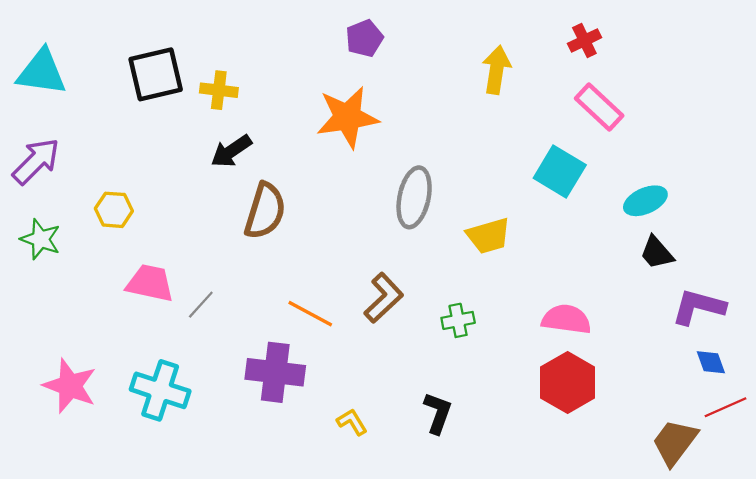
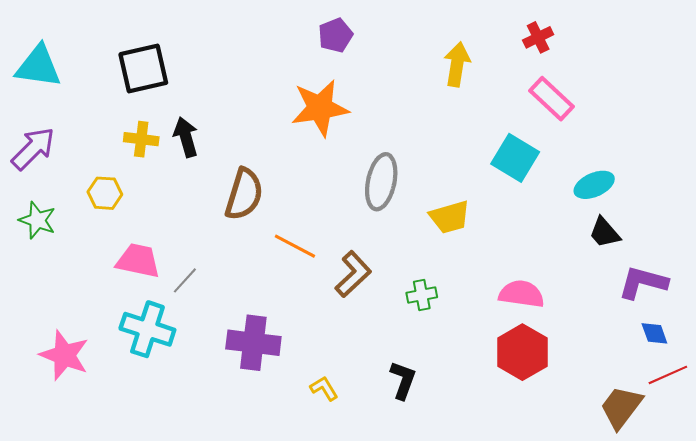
yellow cross: (219, 90) -> (141, 139), moved
black arrow: (231, 151) -> (186, 137), moved, turned 108
orange line: (310, 314) -> (295, 246), moved
cyan cross: (160, 390) -> (147, 329), moved

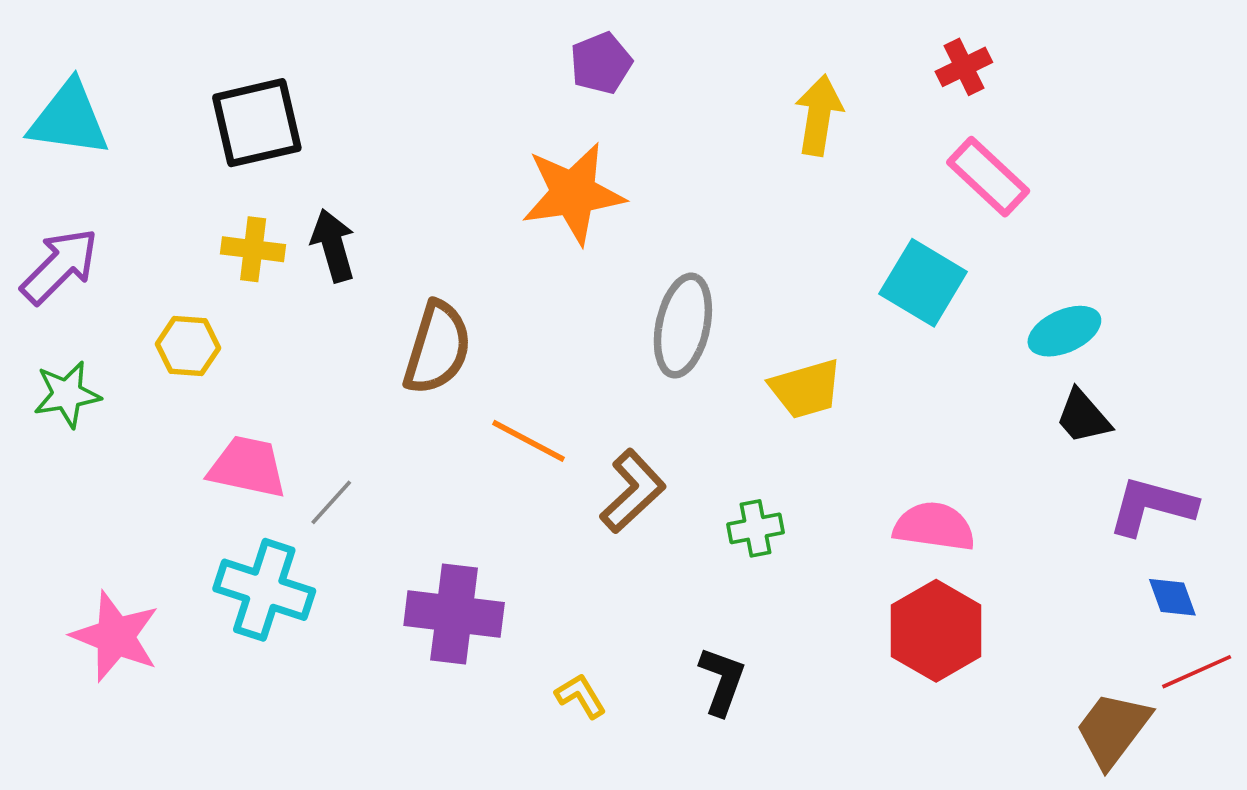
green star: (37, 220) -> (67, 394), turned -30

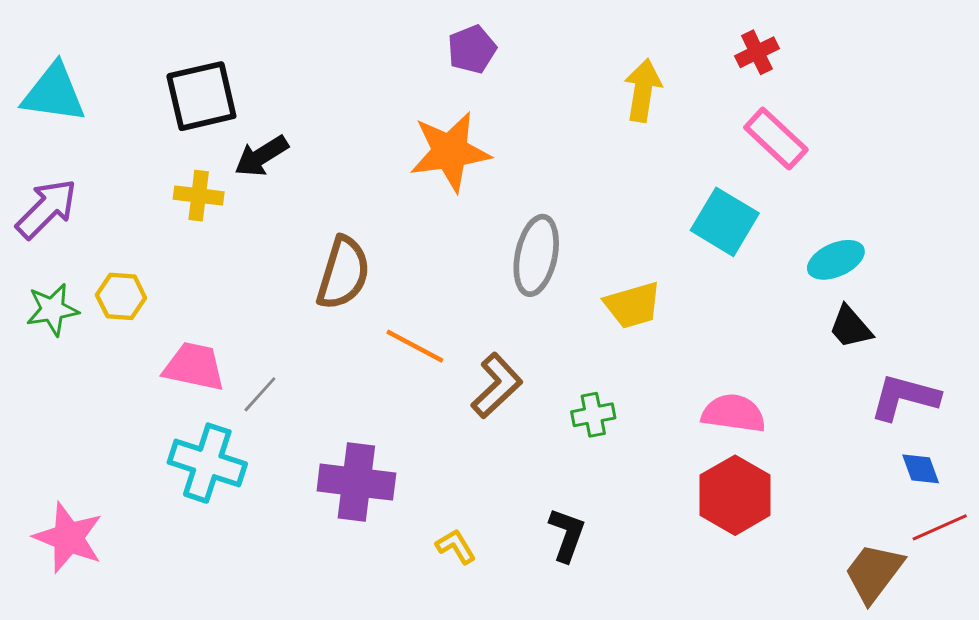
black arrow: (333, 246) -> (261, 156), moved, turned -106
yellow hexagon: (188, 346) -> (121, 296), moved
pink star: (115, 636) -> (68, 538), moved

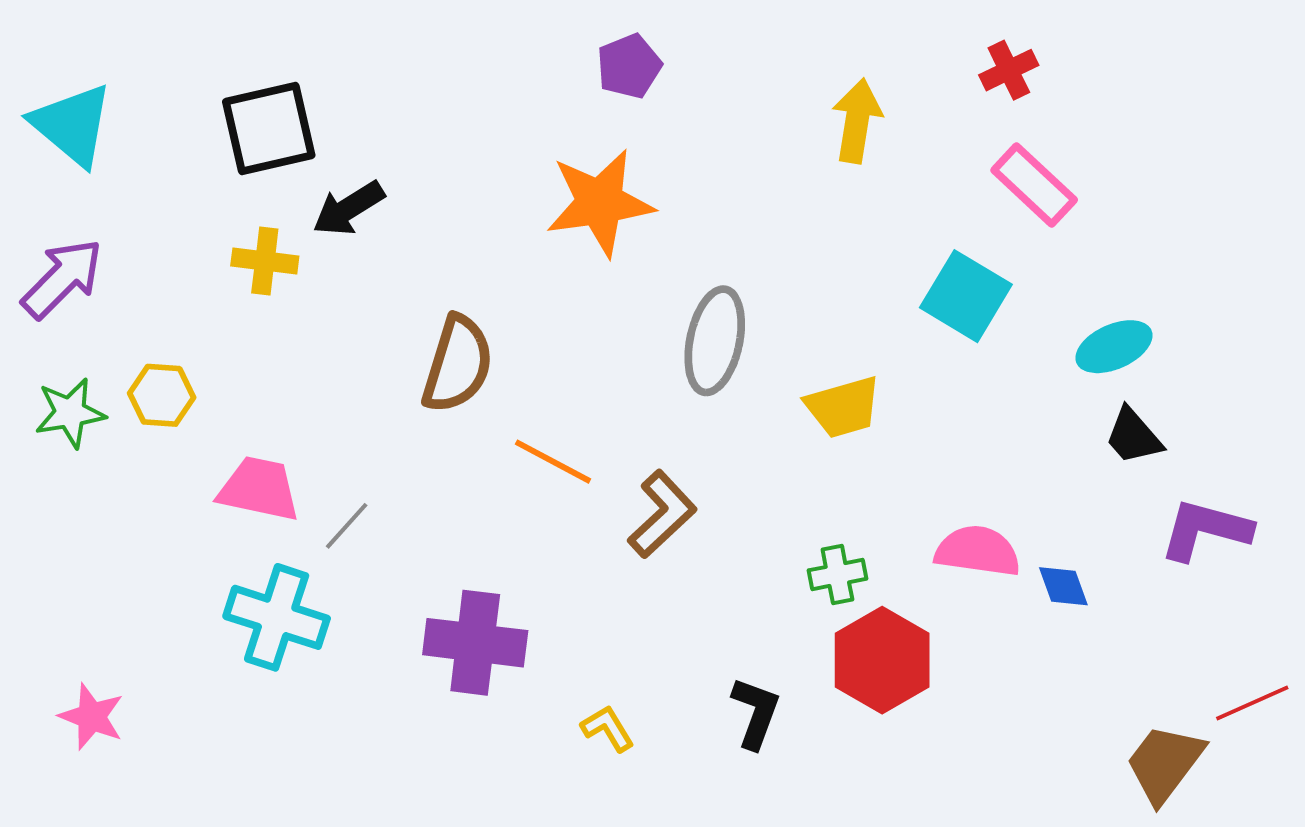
cyan triangle: (54, 93) -> (72, 125), turned 32
green cross: (593, 415) -> (837, 575), moved
blue diamond: (921, 469) -> (1063, 586), moved
red hexagon: (735, 495) -> (882, 660), moved
pink star: (68, 538) -> (92, 717), size x0.7

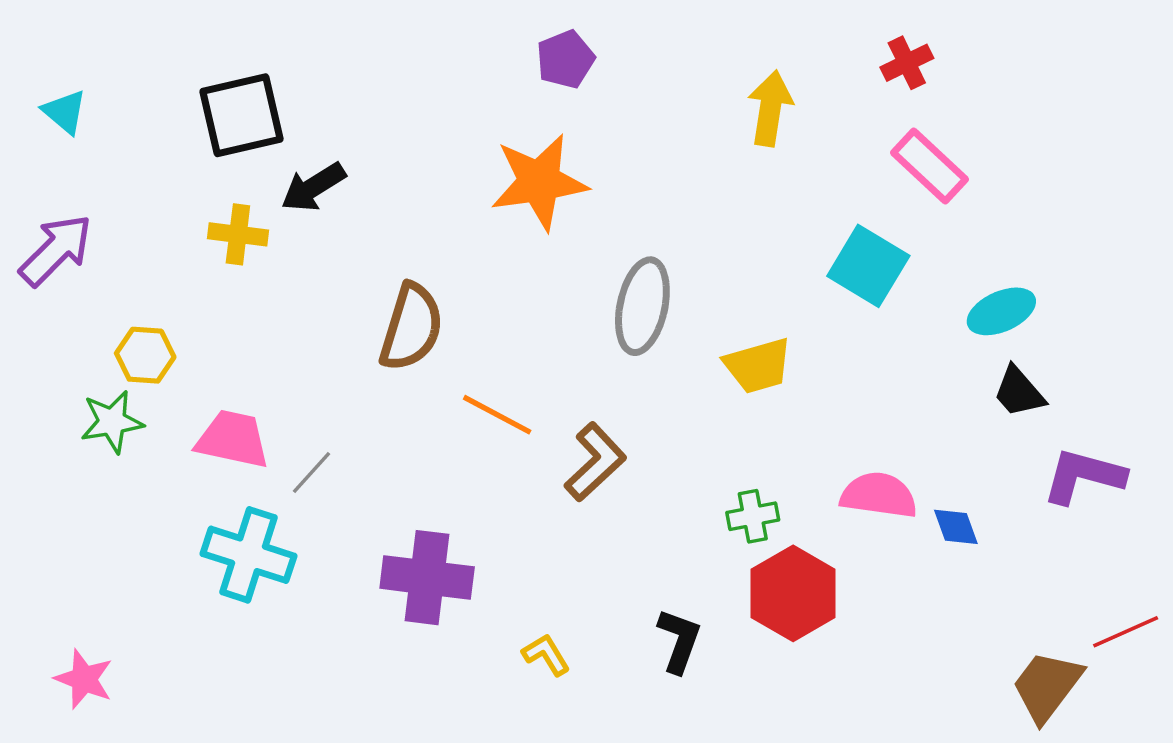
cyan triangle: (72, 125) -> (65, 112), size x0.6
green star: (70, 413) -> (112, 422), moved
pink star: (92, 717) -> (84, 679), moved

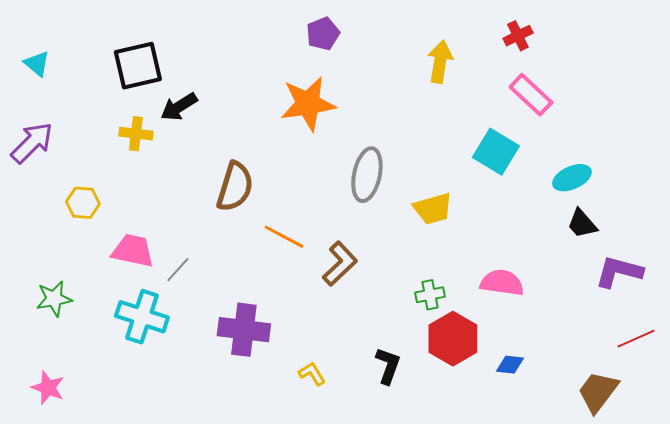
green star: (112, 422) -> (54, 299), moved
blue diamond: (956, 527) -> (510, 365), moved, turned -64
red line: (1126, 632) -> (636, 339), moved

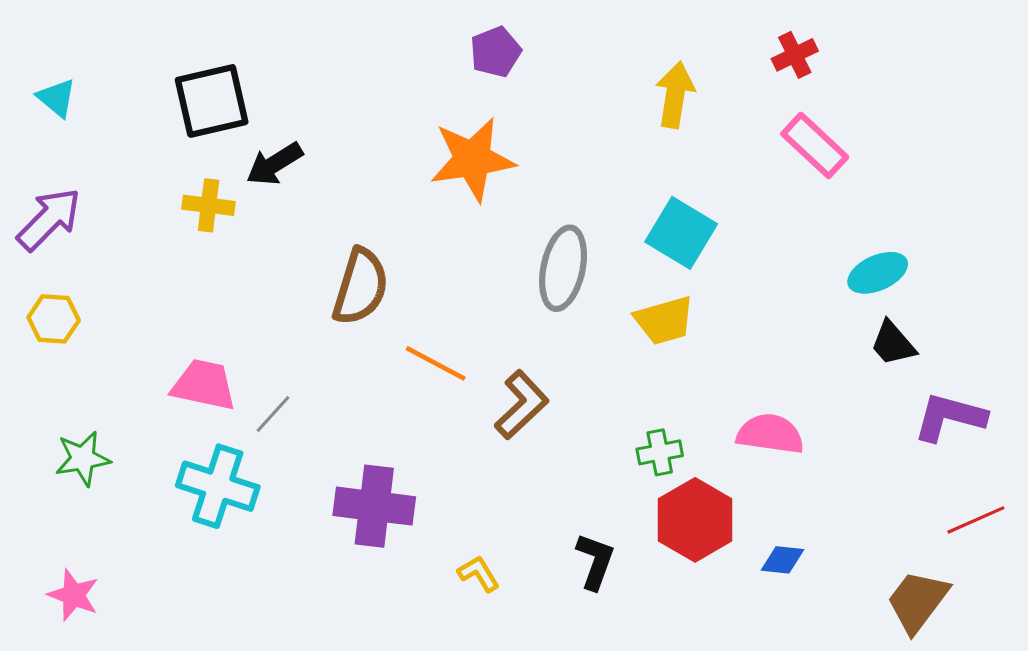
cyan square: (496, 152) -> (681, 233), moved
yellow hexagon: (83, 203) -> (54, 319), moved

